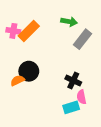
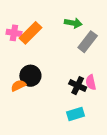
pink semicircle: (81, 97) -> (91, 82), moved

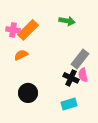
gray rectangle: (88, 42) -> (80, 59), moved
black circle: (30, 76) -> (28, 93), moved
orange semicircle: (18, 86) -> (21, 55), moved

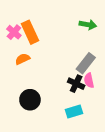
green arrow: (67, 21) -> (88, 25), moved
pink cross: (13, 30) -> (14, 32), turned 32
orange rectangle: (28, 30) -> (30, 32), turned -70

